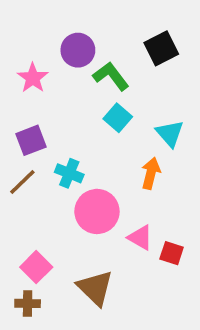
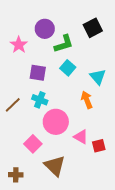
green L-shape: (111, 76) -> (64, 44), turned 110
purple square: (31, 140) -> (38, 73), moved, turned 30
orange arrow: (151, 173) -> (87, 100), turned -36
red square: (172, 253) -> (99, 146), turned -32
pink square: (36, 267) -> (33, 144), moved

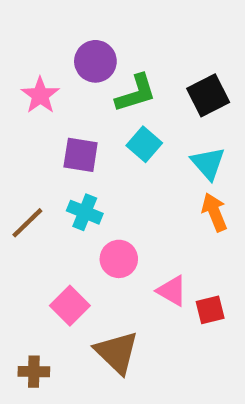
black square: (93, 28) -> (208, 95), moved
orange arrow: (87, 100) -> (214, 212), moved
pink circle: (56, 122) -> (119, 259), size x0.7

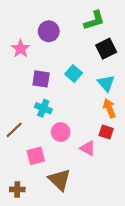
green L-shape: (136, 93) -> (94, 20), moved
brown line: (27, 223) -> (14, 130), moved
pink square: (70, 306) -> (36, 156), turned 30
red square: (210, 310) -> (106, 132), moved, turned 32

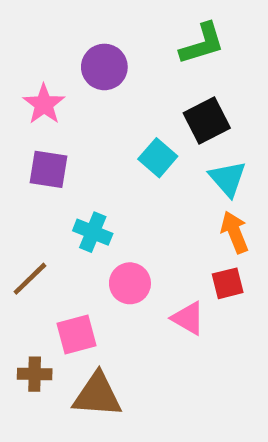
black square: (106, 49) -> (207, 120), moved
purple square: (41, 79) -> (49, 169), moved
red square: (106, 132) -> (228, 283), turned -32
brown triangle: (60, 180) -> (97, 395), moved, turned -40
brown cross: (17, 189) -> (35, 374), moved

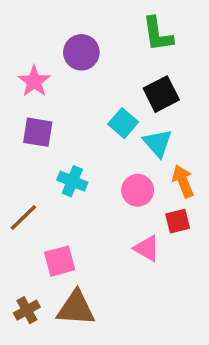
green L-shape: (202, 44) -> (158, 34), turned 99
cyan triangle: (228, 179) -> (158, 143), moved
pink circle: (130, 283) -> (138, 190), moved
brown cross: (35, 374) -> (27, 310), moved, turned -30

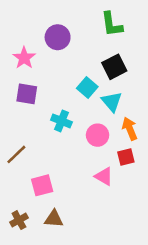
cyan cross: (72, 181) -> (61, 121), moved
brown triangle: (76, 308) -> (54, 219), size x0.7

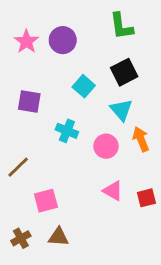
pink star: (24, 58) -> (26, 41), moved
cyan square: (87, 87) -> (84, 86), moved
red square: (126, 157) -> (146, 198), moved

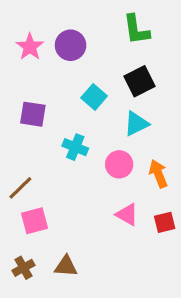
cyan triangle: (121, 110) -> (136, 124), turned 45
orange arrow: (141, 139) -> (158, 174), moved
pink square: (46, 201) -> (34, 221), moved

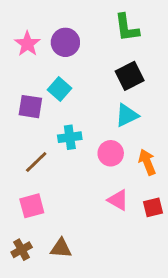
cyan square: (94, 97) -> (60, 89), moved
cyan cross: (75, 147) -> (70, 137), turned -30
brown line: (20, 188) -> (36, 162), moved

